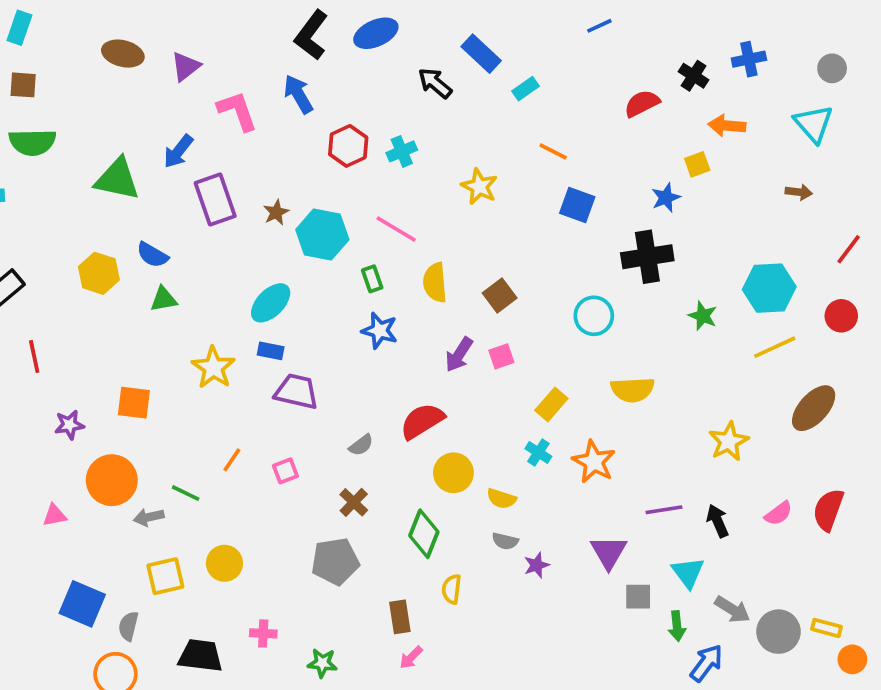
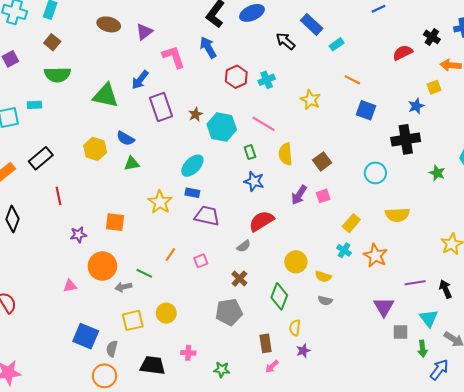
brown square: (23, 85) -> (52, 42), turned 35
red semicircle: (422, 421) -> (261, 221), moved
purple star: (537, 565) -> (303, 351), moved

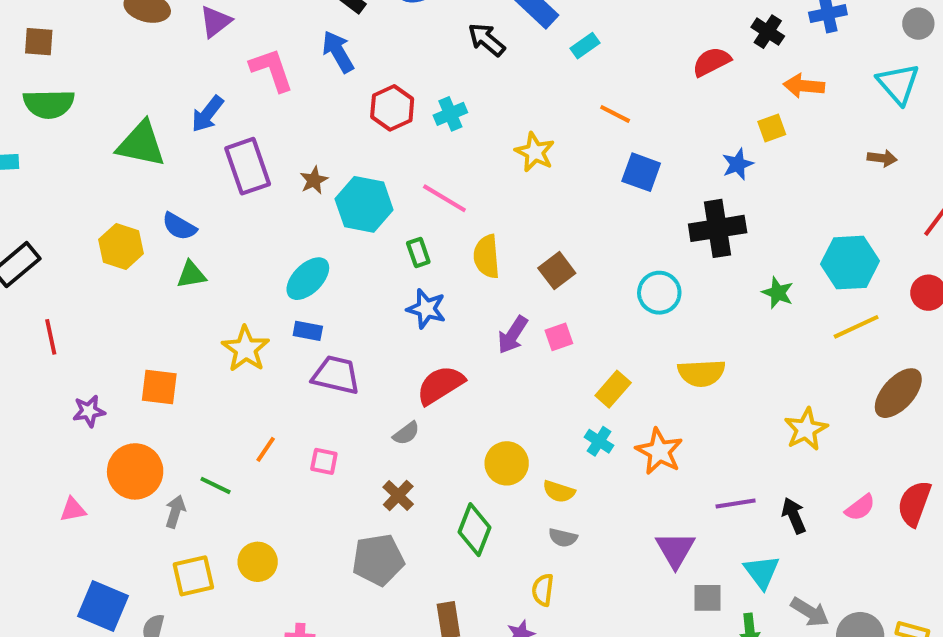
brown square: (52, 42) -> (39, 42), turned -35
pink square: (201, 261) -> (324, 461), turned 32
gray arrow: (123, 287) -> (175, 512), turned 119
yellow semicircle: (295, 328) -> (543, 590), moved

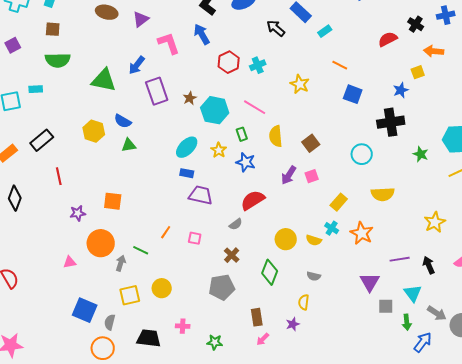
yellow star: (246, 349) -> (219, 150), moved, size x0.7
yellow semicircle: (559, 491) -> (314, 240), moved

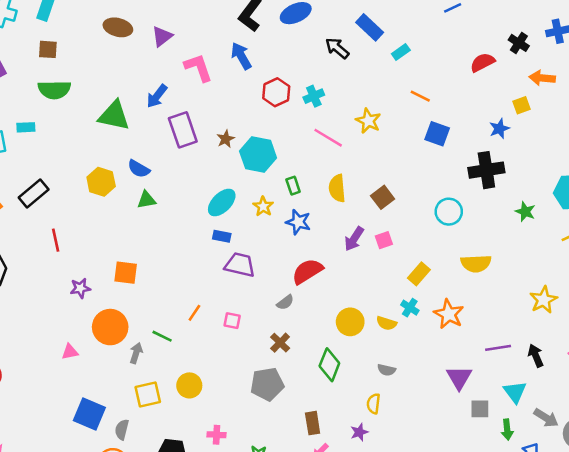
pink line: (255, 107) -> (328, 138), moved

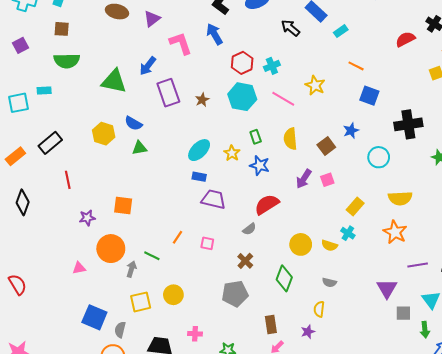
blue star: (499, 129) -> (351, 131), moved
cyan hexagon: (258, 155) -> (242, 97), moved
orange star: (449, 314) -> (395, 232), moved

